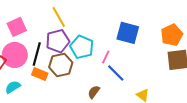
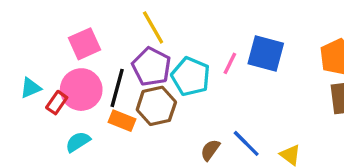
purple pentagon: (58, 41) -> (151, 67), turned -30
pink line: (106, 57) -> (230, 63), moved
blue line: (116, 73) -> (246, 143), moved

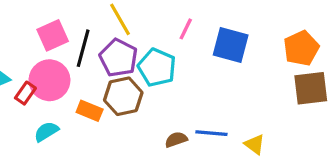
pink line: (230, 63) -> (186, 29), moved
black line: (117, 88) -> (83, 48), moved
blue line: (246, 143) -> (211, 133), turned -40
brown semicircle: (210, 150) -> (176, 140), turned 35

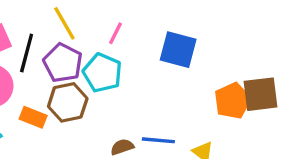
pink line: (186, 29) -> (116, 33), moved
orange pentagon: (301, 48) -> (233, 101), moved

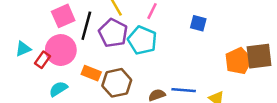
blue square: (178, 50) -> (198, 23), size x0.6
brown hexagon: (68, 102) -> (117, 83), moved

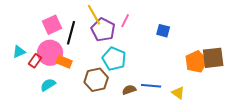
purple pentagon: (113, 33) -> (103, 30), moved
cyan pentagon: (142, 40) -> (114, 59), moved
orange rectangle: (91, 73) -> (64, 62), moved

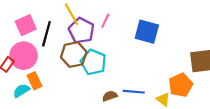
blue square: (163, 31) -> (147, 32), size x1.6
orange rectangle: (64, 62) -> (34, 81), moved, turned 42
orange pentagon: (196, 62) -> (181, 85), moved
brown hexagon: (96, 80) -> (74, 55), moved

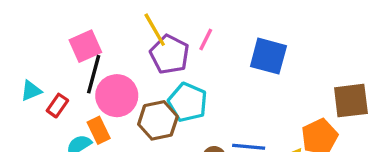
black line: (46, 34) -> (94, 74), moved
brown hexagon: (74, 55) -> (158, 120), moved
pink circle: (24, 56) -> (117, 96), moved

